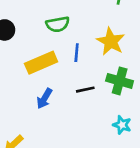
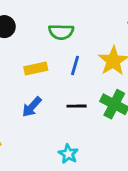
yellow rectangle: (41, 63) -> (36, 69), size x0.7
cyan star: (122, 125) -> (68, 154), moved

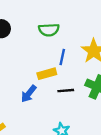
yellow rectangle: (36, 69) -> (47, 74), moved

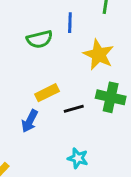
blue line: (62, 57) -> (70, 23), moved

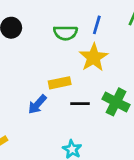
yellow star: (99, 55) -> (94, 57), moved

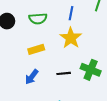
green semicircle: (65, 33) -> (38, 19), moved
yellow rectangle: (60, 83) -> (36, 49), moved

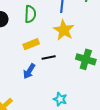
green semicircle: (38, 19) -> (30, 14), turned -78
black line: (64, 73) -> (49, 58), moved

